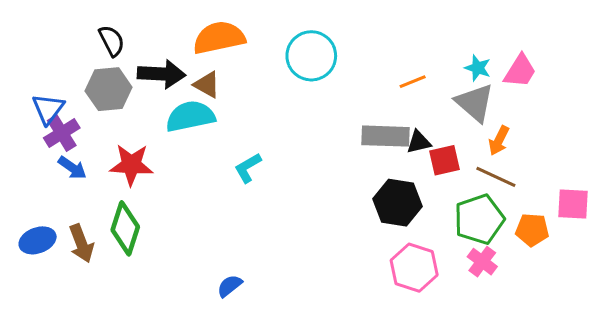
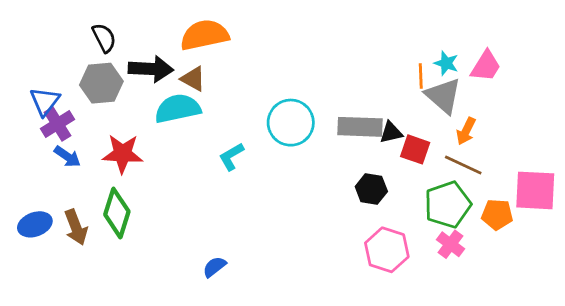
cyan circle: (311, 56) -> (291, 123), moved
orange line: (413, 82) -> (421, 76), moved, turned -70
red square: (444, 160) -> (415, 149), turned 32
black hexagon: (398, 203) -> (371, 189), size x0.7
pink square: (573, 204) -> (535, 190), size x1.4

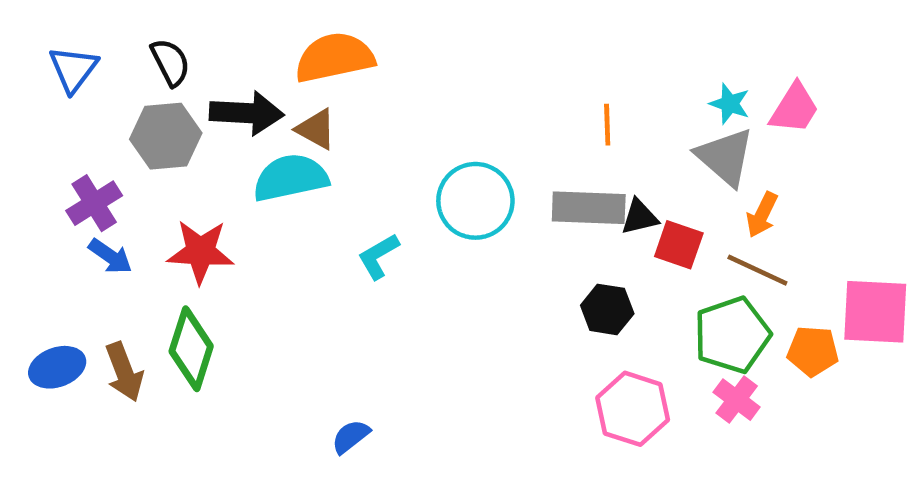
orange line: (421, 76) -> (607, 125), moved
blue triangle: (45, 101) -> (73, 69), moved

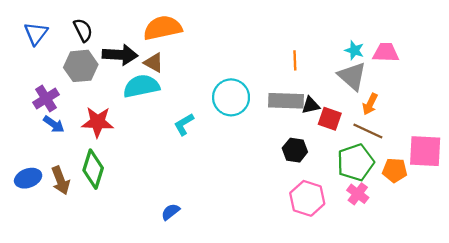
pink trapezoid: (794, 108) -> (386, 53), turned -120

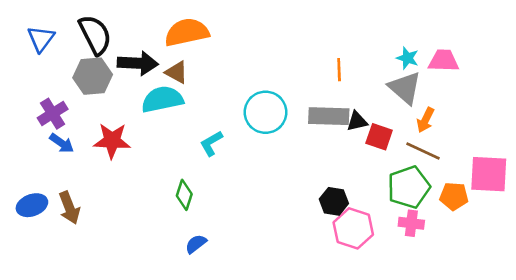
black semicircle: (83, 30) -> (95, 35), size x1.5
black hexagon: (295, 150) -> (334, 201), moved
green diamond: (93, 169) -> (184, 195), moved, size x0.7
pink cross: (358, 194) -> (411, 223), turned -30

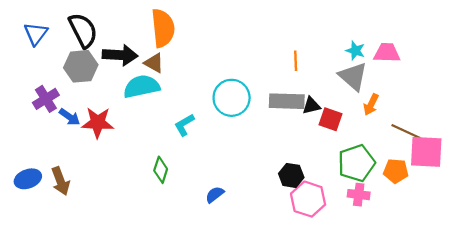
orange semicircle: (187, 32) -> (163, 28), turned 96
blue arrow: (62, 143) -> (70, 117), moved
brown line: (423, 151) -> (406, 132), moved
blue semicircle: (196, 244) -> (215, 195), moved

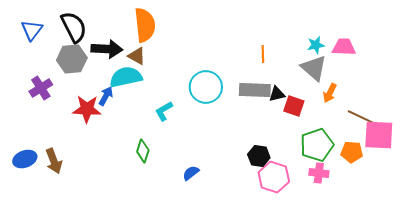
cyan star: (355, 51) -> (316, 45), turned -30
blue arrow: (70, 117) -> (106, 96), moved, turned -96

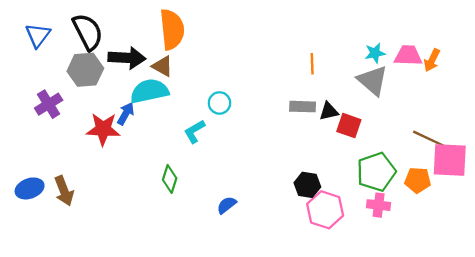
cyan circle: (206, 87) -> (219, 103), moved, size x0.6
gray rectangle: (255, 90) -> (303, 107), size x0.7
orange arrow: (330, 93) -> (432, 60), moved

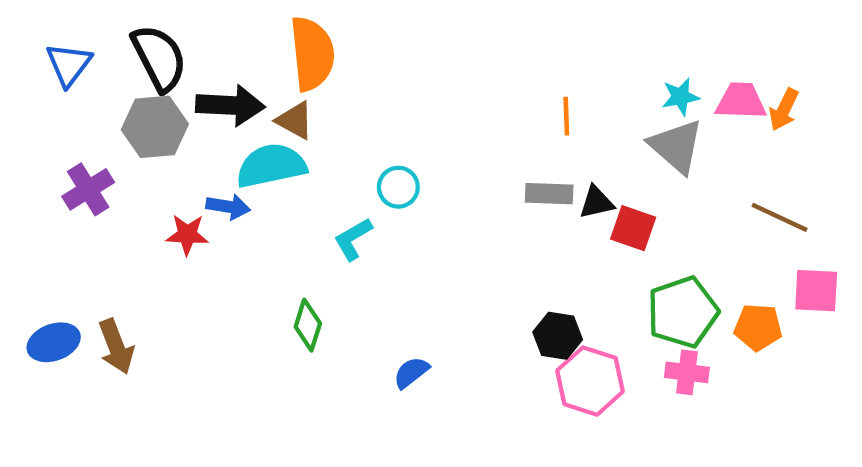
blue arrow: (126, 114) -> (228, 207), turned 70
red star: (103, 129) -> (187, 235), size x0.7
brown line: (428, 139) -> (780, 217), moved
pink square: (450, 160) -> (816, 291), size x0.7

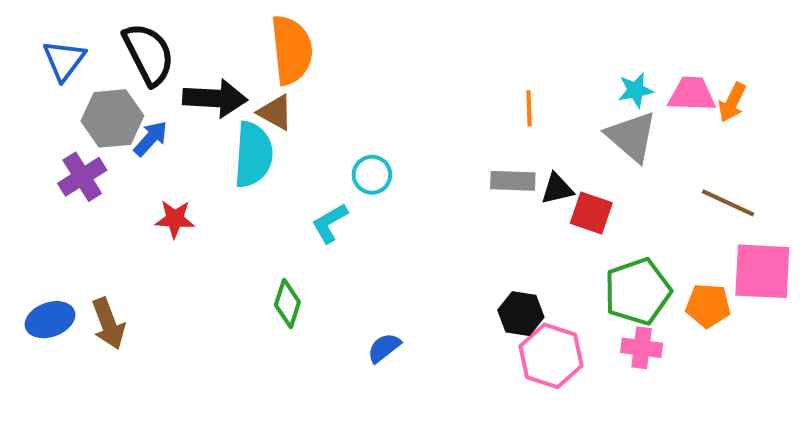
gray hexagon: (155, 127) -> (112, 118), moved
cyan semicircle: (271, 166) -> (253, 155), turned 106
blue arrow: (228, 207) -> (151, 139), moved, turned -57
pink square: (816, 291) -> (762, 271), size x1.4

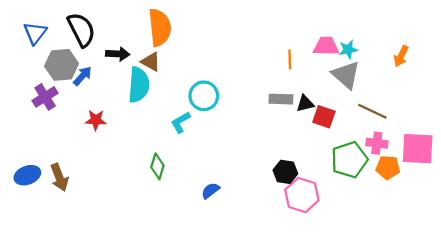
pink trapezoid: (692, 94) -> (326, 46), moved
black arrow: (215, 98) -> (118, 54), size x0.7
cyan circle: (372, 175) -> (204, 96), size x1.4
brown line: (728, 203) -> (372, 111), moved
pink cross: (642, 348) -> (377, 143), moved

